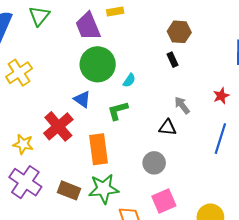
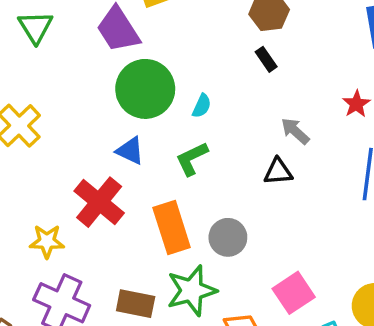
gray circle: (154, 163) -> (228, 237), moved

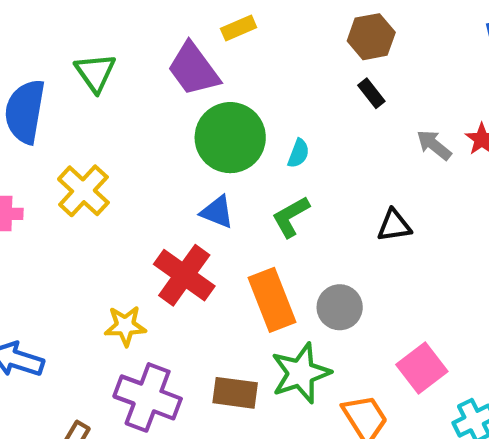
gray arrow: (295, 131) -> (434, 145), moved

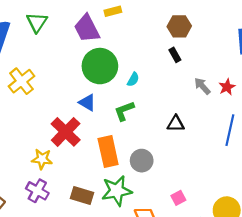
yellow star: (125, 326) -> (42, 159), moved
pink square: (422, 368) -> (178, 198), size x0.6
purple cross: (148, 397) -> (37, 191), size x0.7

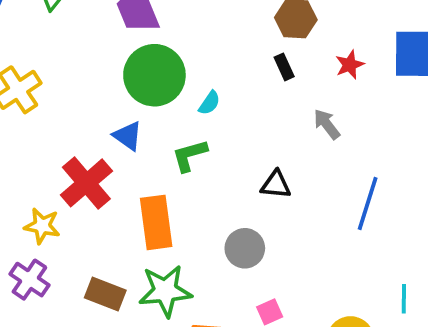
red star: (227, 87) -> (350, 65), moved
gray circle: (142, 161) -> (245, 248), moved

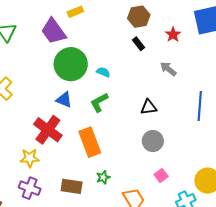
cyan semicircle: (209, 103) -> (103, 72), turned -88
gray circle: (245, 248) -> (153, 141), moved
green star: (165, 291) -> (103, 177), size x0.5

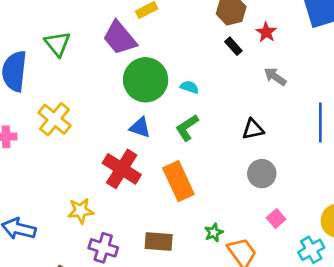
red star: (173, 34) -> (266, 32), moved
yellow star: (30, 158) -> (81, 211), moved
green star: (103, 177) -> (214, 233), moved

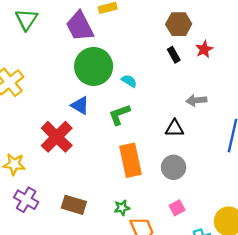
gray arrow: (275, 77) -> (196, 100), moved, turned -54
orange rectangle: (178, 181) -> (130, 160), moved

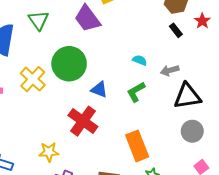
green circle: (94, 66) -> (69, 64), moved
gray arrow: (196, 100) -> (170, 70), moved
black triangle: (175, 128) -> (187, 96), size x1.6
orange rectangle: (130, 160) -> (137, 146), moved

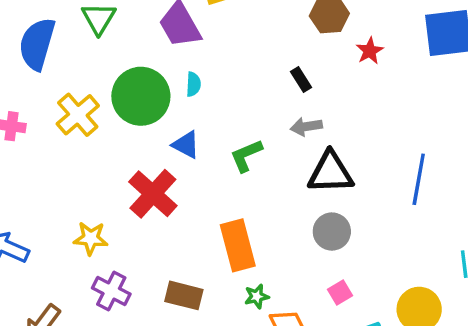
black rectangle: (176, 30) -> (301, 80), moved
cyan semicircle: (140, 60) -> (193, 84), moved, turned 64

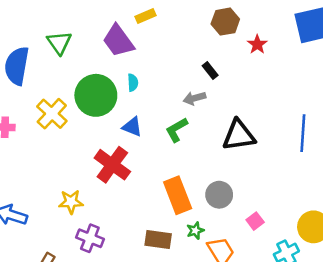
gray arrow: (306, 127) -> (194, 98), moved
gray circle: (332, 232) -> (219, 195), moved
brown rectangle: (184, 295) -> (158, 240), moved

